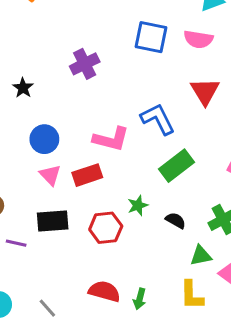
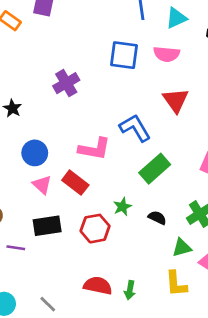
red rectangle: (87, 175) -> (75, 183), turned 60

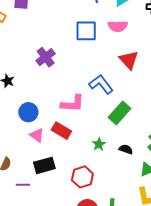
red hexagon: (95, 229) -> (82, 177), moved

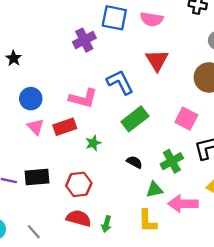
purple cross: (46, 57) -> (84, 40), moved
red rectangle: (61, 131) -> (65, 127), turned -60
green star: (99, 144) -> (93, 143), moved
black rectangle: (44, 165) -> (37, 177), moved

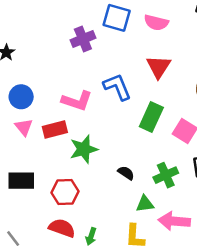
green rectangle: (135, 119) -> (151, 117), moved, turned -32
green star: (93, 143) -> (84, 149), size x1.6

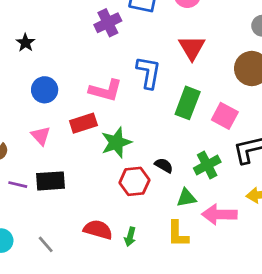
blue L-shape: (117, 87) -> (149, 72), turned 36
pink triangle: (24, 127) -> (41, 136), moved
red hexagon: (65, 192) -> (134, 181), moved

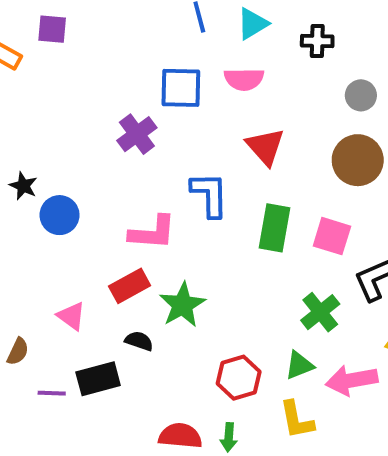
blue circle: (45, 90) -> (60, 215), moved
black semicircle: (164, 165) -> (139, 341), moved
red hexagon: (134, 181) -> (239, 378), moved

